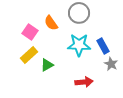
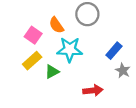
cyan star: (79, 45) -> (70, 50), moved
blue rectangle: (103, 46) -> (114, 51), turned 70

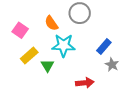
pink square: (33, 35) -> (20, 30), moved
green triangle: (52, 72) -> (47, 66), turned -32

